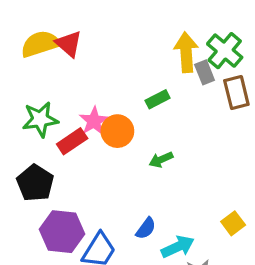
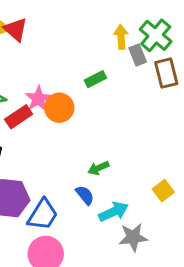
yellow arrow: (186, 52) -> (121, 37), size x0.7
green arrow: (161, 160) -> (98, 168), moved
blue semicircle: (146, 228) -> (85, 195), turned -75

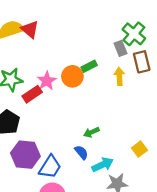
yellow arrow: (121, 37) -> (119, 76), moved
orange circle: (59, 108) -> (72, 76), moved

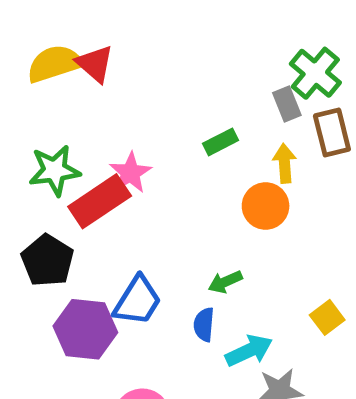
orange circle: (72, 76) -> (266, 206), moved
red rectangle: (32, 94) -> (100, 201), size x1.4
blue semicircle: (81, 152) -> (204, 325), turned -136
blue trapezoid: (50, 167) -> (138, 301), moved

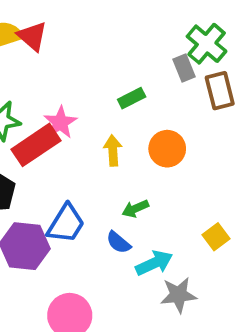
yellow arrow: (285, 163) -> (113, 151), moved
blue semicircle: (204, 325) -> (118, 242), turned -55

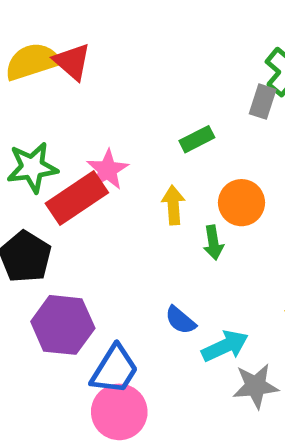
gray rectangle: (184, 68) -> (263, 102), turned 40
green arrow: (135, 209) -> (213, 243), moved, turned -75
blue trapezoid: (66, 224) -> (115, 370), moved

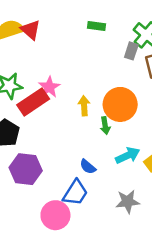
green rectangle: (197, 139) -> (97, 26), moved, turned 35
orange circle: (242, 203) -> (120, 104), size x1.4
cyan arrow: (225, 346) -> (128, 155), moved
blue trapezoid: (115, 370) -> (75, 193), moved

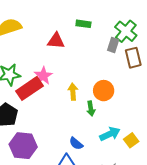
red triangle: (31, 30) -> (56, 41), moved, turned -36
orange circle: (120, 104) -> (104, 91), size x0.7

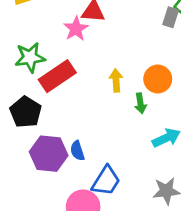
pink star: (43, 76) -> (76, 29), moved
blue semicircle: (76, 143) -> (77, 151), moved, turned 32

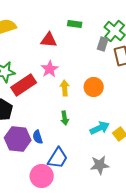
pink star: (76, 29) -> (50, 69), moved
green arrow: (140, 103) -> (65, 118), moved

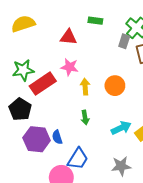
pink star: (50, 69) -> (70, 67), turned -30

